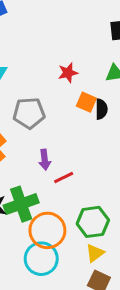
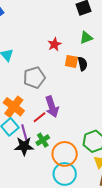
purple arrow: (45, 160) -> (52, 107), size x1.5
red line: (64, 177) -> (39, 117), moved
green cross: (21, 204) -> (43, 140), size x0.6

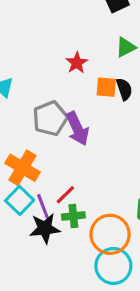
purple arrow: (52, 107) -> (77, 129), moved
red line: (39, 117) -> (65, 195), moved
green cross: (43, 140) -> (73, 216), turned 32

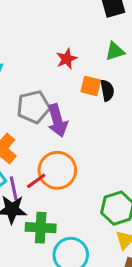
green cross: (73, 216) -> (41, 228), moved, size x1.4
orange circle: (110, 234) -> (57, 170), moved

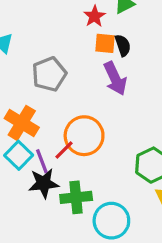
red star: (67, 59) -> (94, 16), moved
purple arrow: (57, 121) -> (115, 78), moved

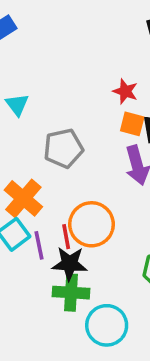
red star: (94, 16) -> (125, 91), turned -30
red line: (64, 150) -> (66, 237), turned -65
black star: (44, 183) -> (69, 264), moved

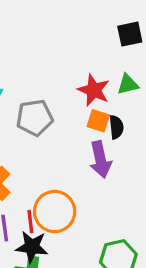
red star: (125, 91) -> (94, 90), size x1.4
gray pentagon: (63, 148) -> (35, 118), moved

